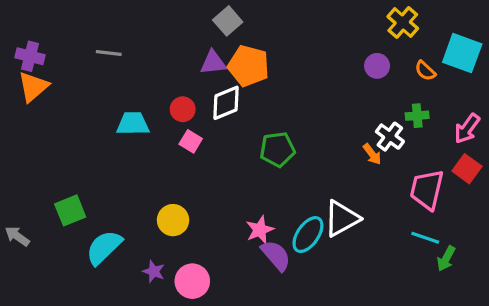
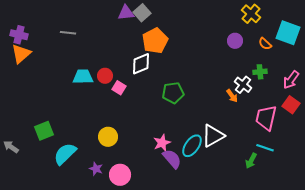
purple triangle: (213, 63) -> (126, 13), moved
orange pentagon: (249, 66) -> (155, 41), turned 30
red circle: (183, 109) -> (105, 76), moved
green arrow: (446, 259) -> (251, 161), moved

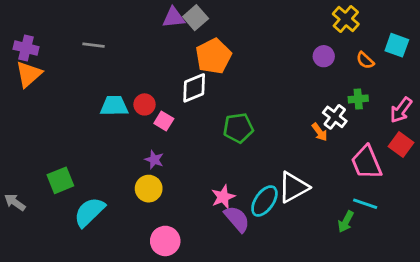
cyan square: (288, 33) -> (397, 45), size x0.7
pink trapezoid: (266, 118) -> (366, 162), turned -36
purple star: (96, 169) -> (154, 160), moved

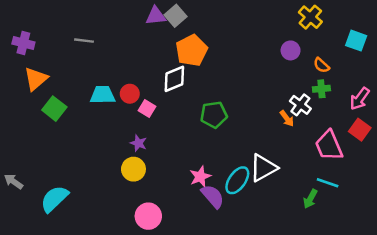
orange semicircle: (365, 60) -> (321, 65), moved
orange triangle: (29, 74) -> (36, 79), moved
green square: (60, 180) -> (54, 109), moved, turned -30
cyan semicircle: (89, 212) -> (54, 199), moved

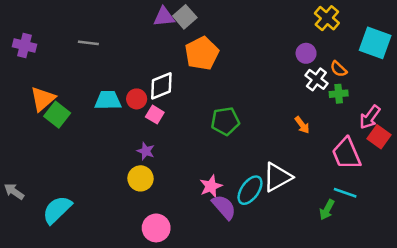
cyan square: (356, 41) -> (375, 43), size x1.4
orange triangle: (36, 79) -> (43, 99), moved
white diamond: (174, 79) -> (161, 86), moved
pink arrow: (360, 99) -> (370, 117), moved
white cross: (300, 105) -> (316, 79), moved

